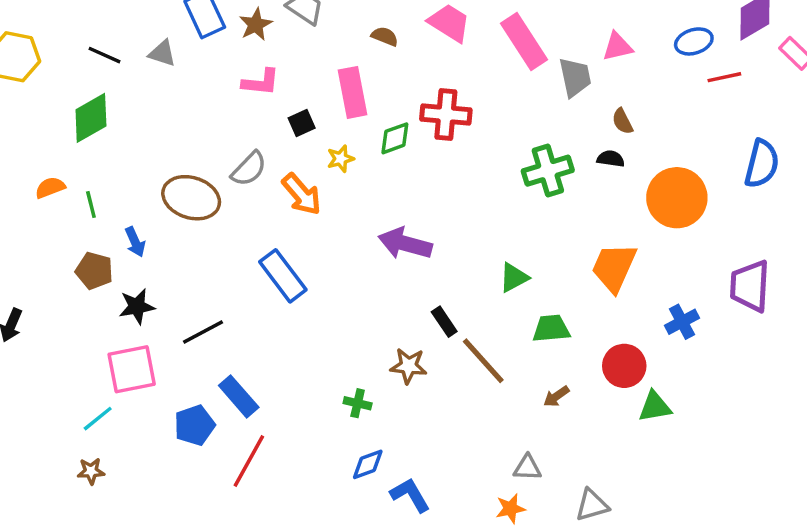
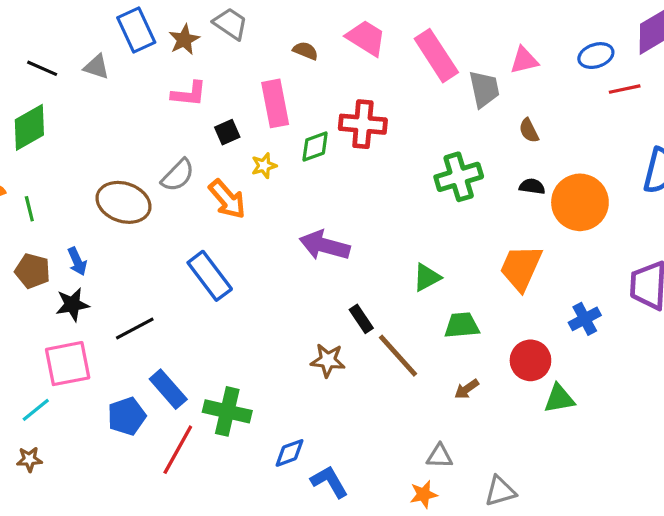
black semicircle: (611, 159) -> (532, 186), moved
blue arrow: (135, 242) -> (77, 261), moved
green cross: (358, 403) -> (227, 411), moved, size x1.8

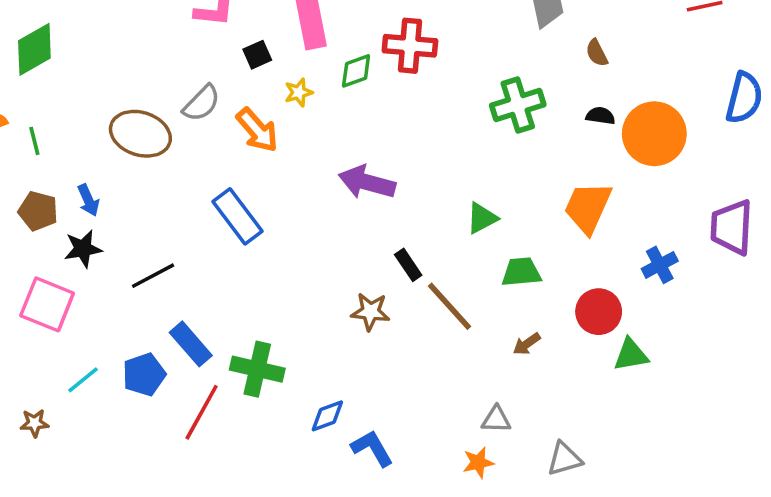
pink square: (68, 364) -> (47, 304), moved, turned 33
cyan line: (36, 410) -> (83, 380), moved

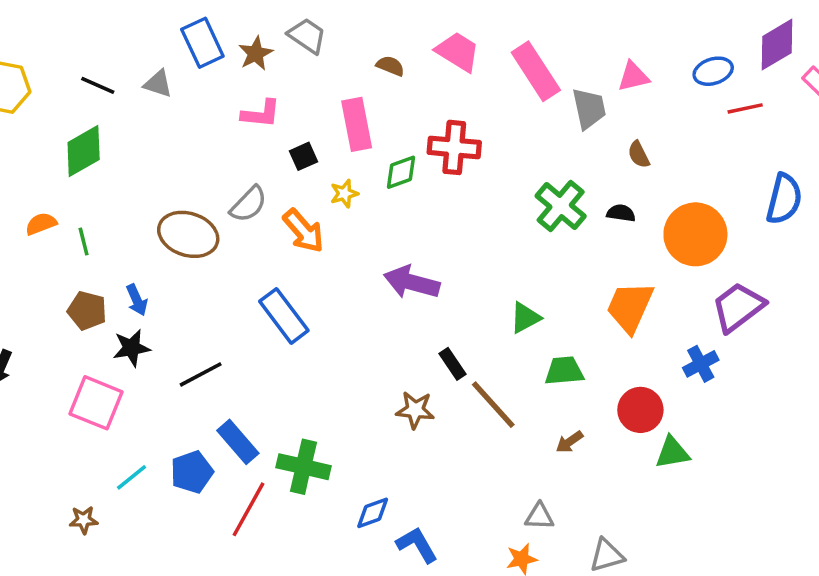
green cross: (518, 105) -> (561, 206), turned -33
black semicircle: (600, 116) -> (621, 213), moved
purple trapezoid: (732, 227) -> (738, 307), moved, turned 50

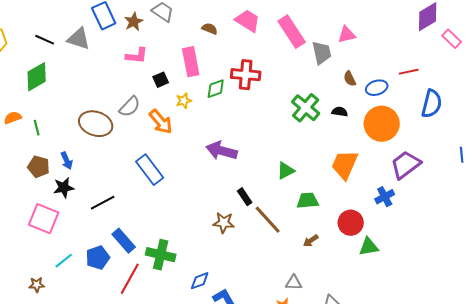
blue ellipse: (713, 71) -> (377, 88), moved
gray triangle: (158, 84) -> (79, 39), size x1.4
red line: (745, 108) -> (409, 72), moved

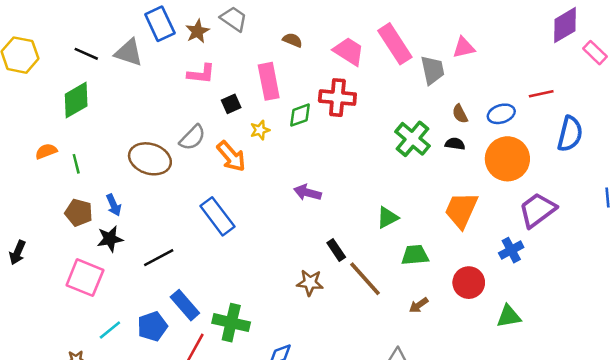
pink trapezoid: (248, 21) -> (349, 51), moved
brown semicircle: (350, 79) -> (460, 114), moved
purple arrow: (222, 151) -> (307, 193), size x0.7
green triangle: (369, 247) -> (509, 316), moved

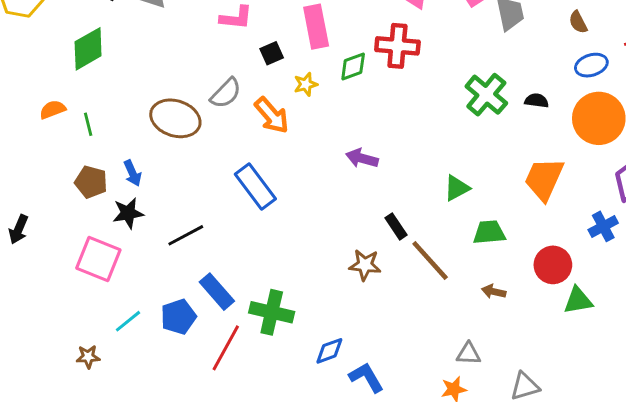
brown semicircle: (460, 114) -> (578, 22), moved
brown arrow: (419, 305) -> (494, 292), turned 48
green triangle: (509, 316) -> (578, 300), moved

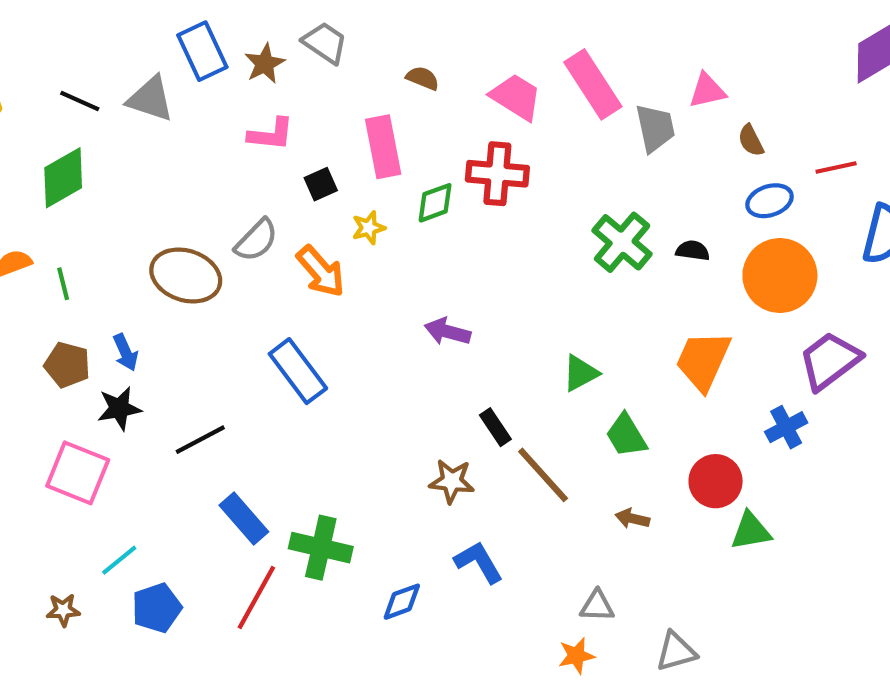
green trapezoid: (489, 232) -> (626, 435), turned -116
blue pentagon: (178, 317) -> (157, 608), moved
blue L-shape: (366, 377) -> (479, 562), moved

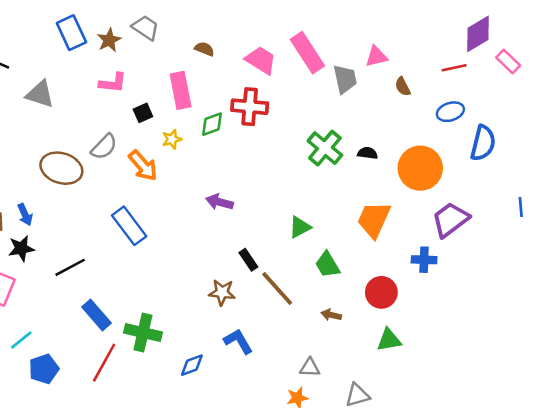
gray triangle: (150, 99) -> (40, 94), moved
red line: (836, 167) -> (454, 68), moved
blue ellipse: (770, 201) -> (450, 112), moved
blue cross: (786, 427) -> (424, 260), turned 30
green triangle: (751, 531) -> (389, 340), moved

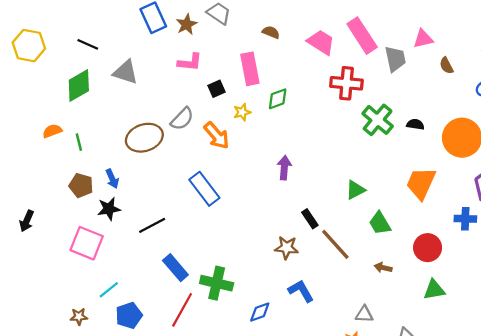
red cross: (250, 107) -> (346, 83), moved
brown ellipse: (61, 168) -> (144, 138), turned -36
purple arrow: (219, 202) -> (284, 168), turned 80

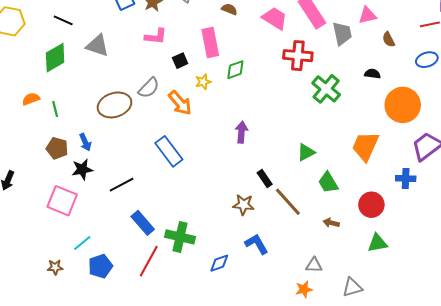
black semicircle: (415, 124) -> (372, 74), moved

